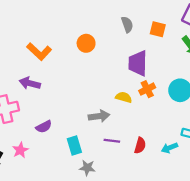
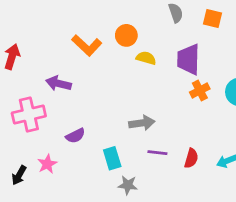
orange L-shape: (39, 52) -> (87, 45), moved
yellow semicircle: (124, 97) -> (146, 58), moved

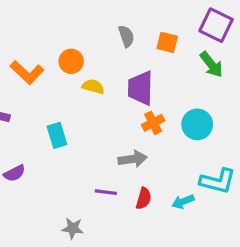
gray arrow: (142, 123) -> (133, 159), moved
cyan rectangle: (112, 158) -> (57, 135), moved

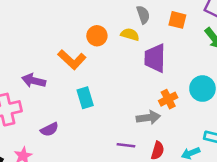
orange L-shape: (27, 72) -> (72, 60), moved
yellow semicircle: (93, 87) -> (130, 34), moved
orange cross: (153, 123) -> (168, 99), moved

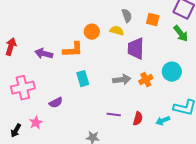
orange L-shape: (72, 60) -> (73, 50), turned -45
purple arrow: (34, 81) -> (44, 54), moved
gray arrow: (148, 118) -> (122, 80), moved

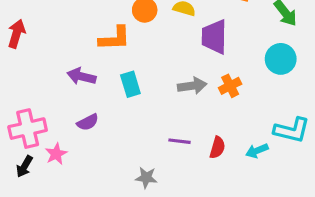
purple arrow: (44, 54) -> (81, 76), moved
cyan circle: (172, 72) -> (281, 59), moved
pink cross: (23, 88) -> (28, 129), moved

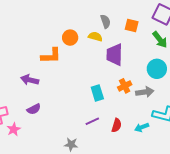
cyan rectangle: (130, 84) -> (97, 93), moved
gray arrow: (192, 86) -> (145, 92), moved
purple line: (179, 141) -> (92, 121), turned -32

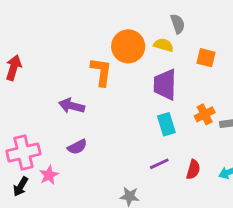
orange square: (132, 25) -> (206, 58), moved
orange circle: (70, 38) -> (128, 46), size x1.5
purple trapezoid: (114, 55) -> (165, 85), moved
orange L-shape: (51, 56) -> (101, 72), turned -80

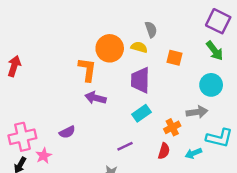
purple arrow: (72, 106) -> (96, 98), moved
orange cross: (205, 114) -> (172, 127), moved
cyan rectangle: (166, 124) -> (142, 113), turned 72
purple line: (159, 164) -> (125, 146), moved

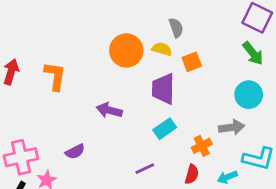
orange square: (175, 58) -> (192, 62), moved, turned -35
orange L-shape: (87, 70) -> (55, 76), moved

